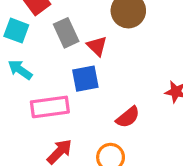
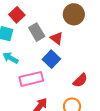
blue square: (85, 79) -> (51, 59), turned -30

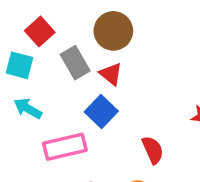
brown circle: (74, 14) -> (113, 31), moved
red semicircle: (80, 80) -> (153, 150), turned -70

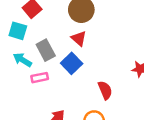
gray rectangle: (75, 63) -> (46, 50), moved
pink rectangle: (65, 147) -> (40, 78), moved, size x0.6

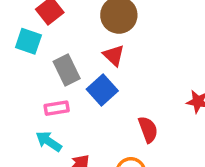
cyan arrow: (22, 60) -> (49, 141), moved

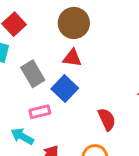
red triangle: (114, 55) -> (72, 58), turned -30
pink rectangle: (57, 108) -> (40, 112), moved

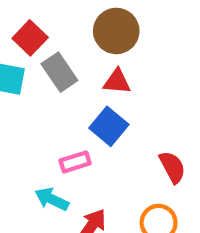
gray rectangle: (33, 74) -> (59, 72), moved

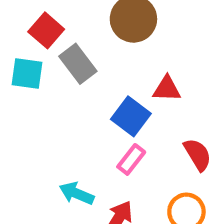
red triangle: (117, 82) -> (167, 89), moved
pink rectangle: (75, 162) -> (131, 159), moved, turned -32

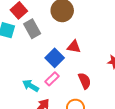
cyan arrow: (77, 193) -> (31, 86), moved

